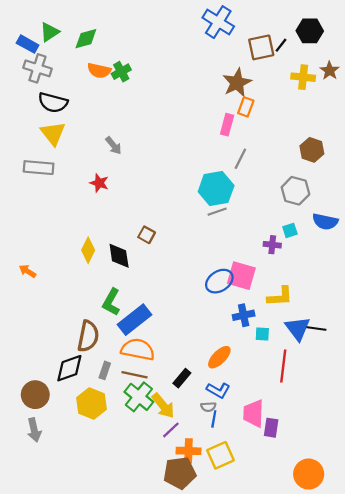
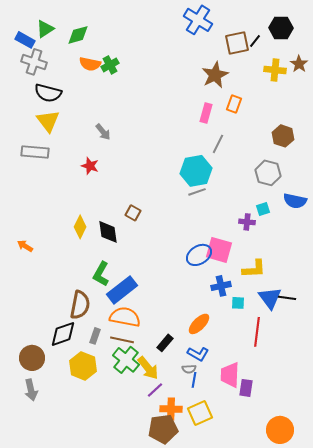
orange rectangle: (246, 107) -> (234, 104), moved

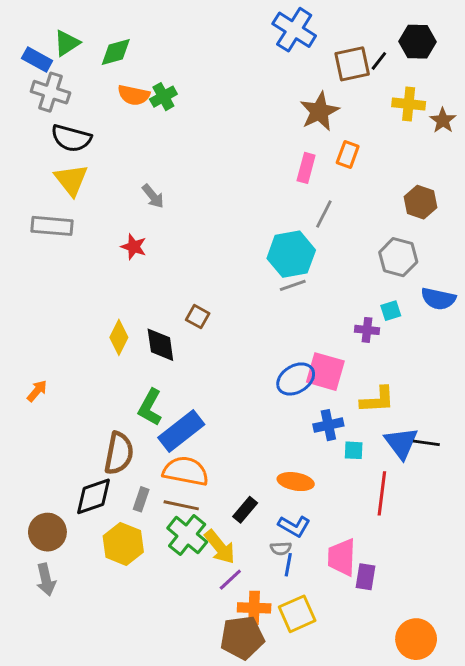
brown star: (299, 64) -> (443, 120), moved
orange arrow: (25, 246) -> (37, 391), moved, turned 98
orange ellipse: (199, 324) -> (296, 482), turned 55

